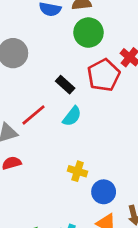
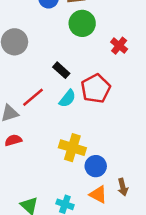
red pentagon: (104, 75) -> (96, 89), moved
yellow cross: (78, 171) -> (72, 148), size x1.5

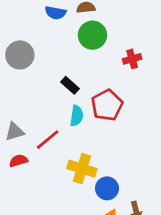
red cross: (119, 46) -> (132, 59), turned 35
red line: (33, 97) -> (48, 140), moved
cyan semicircle: (67, 98) -> (77, 116), turned -30

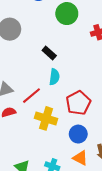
red pentagon: (107, 105) -> (78, 103), moved
yellow cross: (82, 169) -> (46, 118), moved

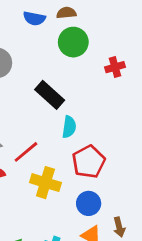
black rectangle: (49, 53) -> (50, 95), size x1.5
cyan semicircle: (54, 77) -> (69, 127), moved

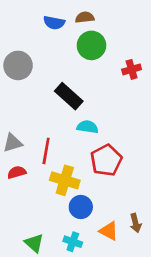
cyan semicircle: (69, 127) -> (87, 127), turned -90
red line: (26, 152) -> (46, 151), turned -40
blue circle: (89, 203) -> (81, 207), moved

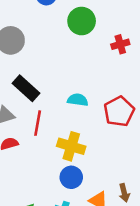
black rectangle: (69, 96) -> (26, 88), moved
red pentagon: (106, 160) -> (119, 111), moved
yellow cross: (65, 180) -> (71, 146), moved

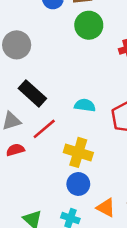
red line: (38, 123) -> (44, 129), turned 40

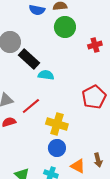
black rectangle: (32, 93) -> (29, 59), moved
cyan semicircle: (85, 105) -> (46, 75), moved

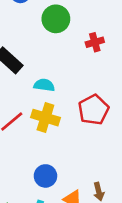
cyan semicircle: (46, 75) -> (44, 85), moved
yellow cross: (57, 124) -> (45, 118), moved

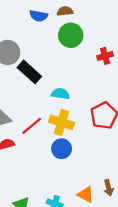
blue circle: (45, 176) -> (62, 149), moved

